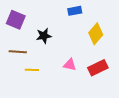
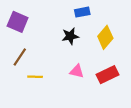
black star: (44, 36) -> (70, 36), moved
brown line: (18, 52) -> (20, 57), turned -60

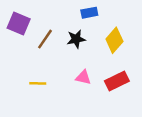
brown line: (20, 57) -> (45, 39), moved

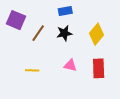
blue rectangle: (89, 13) -> (65, 11), moved
red rectangle: (117, 81) -> (99, 68), turned -66

